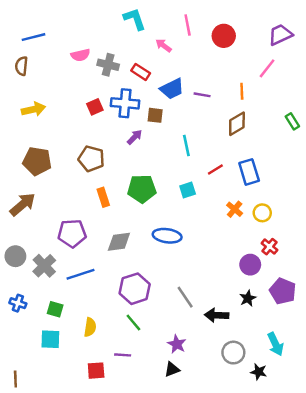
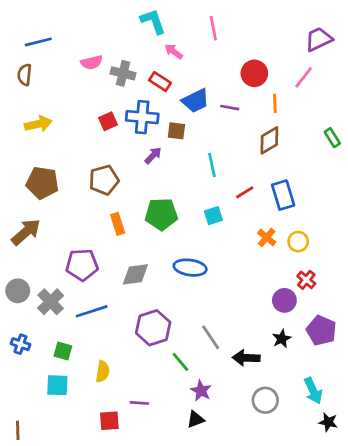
red circle: (224, 36) -> (254, 73), moved
pink arrow: (164, 45) -> (174, 51), moved
brown pentagon: (91, 159) -> (104, 180), turned -30
green line: (133, 322) -> (180, 362), moved
black star: (259, 372) -> (328, 422), moved

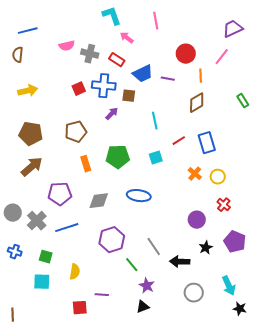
brown arrow: (26, 232) -> (32, 167), moved
purple circle: (284, 300) -> (197, 220), moved

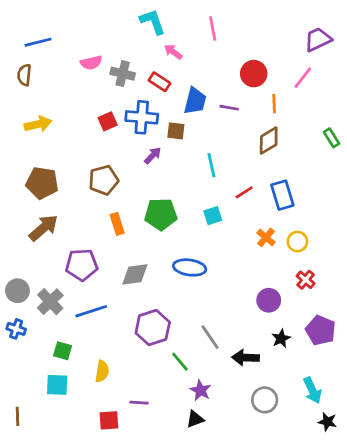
blue trapezoid: (143, 74) -> (195, 101), turned -50
blue cross: (15, 252) -> (16, 329), moved
brown line: (13, 315) -> (17, 416), moved

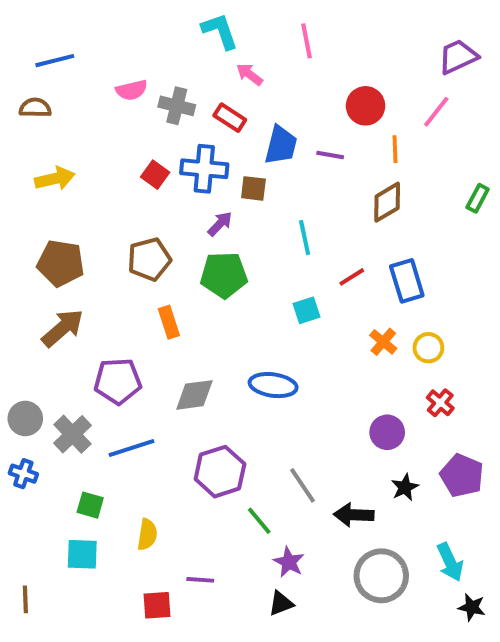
brown semicircle: (24, 75) -> (35, 108), turned 85
red square: (108, 121) -> (155, 175), turned -30
green rectangle: (332, 138) -> (478, 198), turned 60
green pentagon: (161, 214) -> (224, 275), moved
gray circle: (265, 400) -> (381, 576), size x1.4

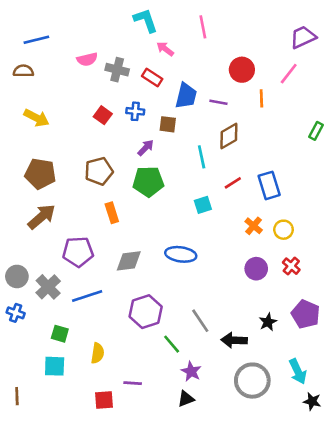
blue cross: (204, 169) -> (135, 111), size x0.6
yellow arrow: (55, 179) -> (36, 118), turned 40
brown diamond: (387, 202) -> (229, 136), moved
purple circle: (387, 432) -> (256, 269), moved

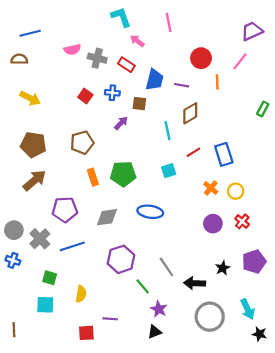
green pentagon: (148, 182) -> (123, 174), moved
purple pentagon: (306, 314) -> (254, 261), turned 30

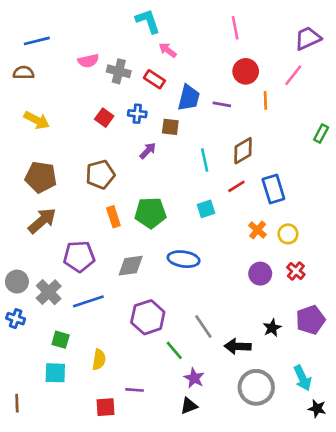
pink line: (169, 22) -> (235, 28), moved
brown diamond: (190, 113) -> (243, 151), moved

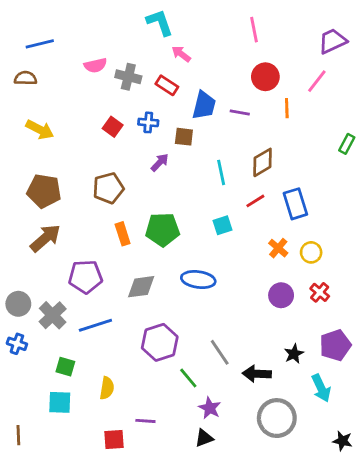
cyan arrow: (303, 378) -> (321, 388), moved

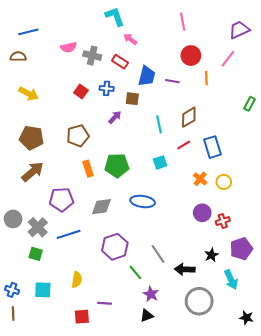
red cross: (320, 292) -> (223, 221), moved, turned 32
blue cross: (17, 344) -> (12, 290), moved
green square: (65, 367) -> (36, 254), moved

